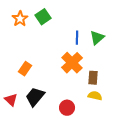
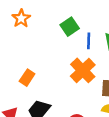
green square: (43, 17) -> (70, 27), moved

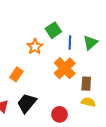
orange star: (21, 18) -> (35, 47), moved

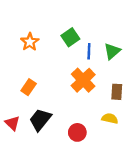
orange star: (35, 47) -> (30, 42), moved
brown rectangle: (86, 84) -> (117, 92), moved

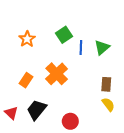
orange cross: (83, 80) -> (57, 74), moved
yellow semicircle: (110, 119) -> (108, 104), moved, turned 40

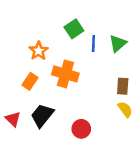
orange star: (27, 39) -> (39, 51), moved
orange cross: (57, 74) -> (65, 74), turned -30

